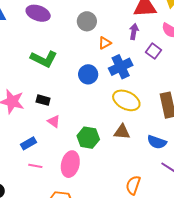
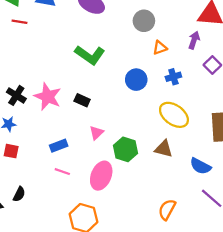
blue cross: (121, 67) -> (173, 77), size x0.6
pink triangle: (54, 121) -> (96, 133), moved, turned 32

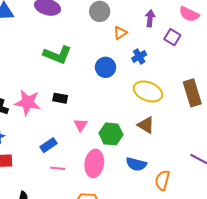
brown triangle: (164, 149) -> (146, 125), turned 30
blue semicircle: (200, 166) -> (136, 164), moved

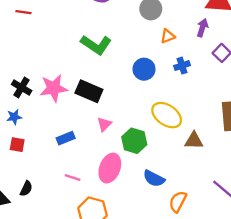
yellow ellipse: (148, 91) -> (167, 115), moved
black rectangle: (60, 98) -> (89, 91), size x1.6
pink star: (28, 102) -> (54, 88), turned -30
brown triangle: (146, 125) -> (194, 141), moved, turned -42
pink line: (58, 168) -> (73, 177), moved

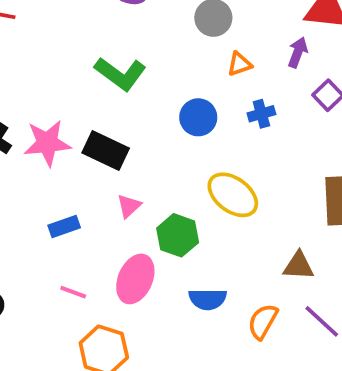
brown triangle: (194, 141) -> (298, 266), moved
blue semicircle: (154, 179) -> (208, 299), turned -30
orange semicircle: (178, 202) -> (263, 321), moved

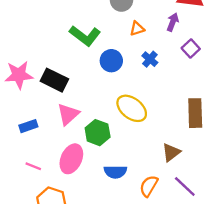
green L-shape: (120, 74) -> (85, 36), moved
blue cross: (261, 114) -> (150, 59), turned -35
pink triangle: (129, 206) -> (68, 114), size x1.5
brown triangle: (298, 266) -> (171, 152), turned -42

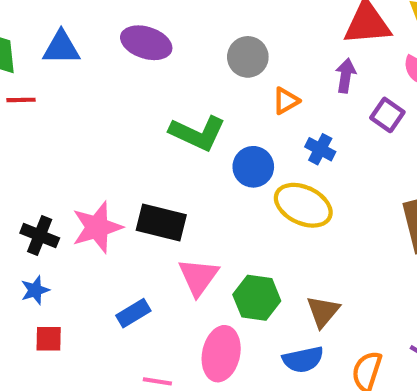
yellow ellipse: (132, 108) -> (303, 205), moved
brown triangle: (171, 152) -> (323, 312), moved

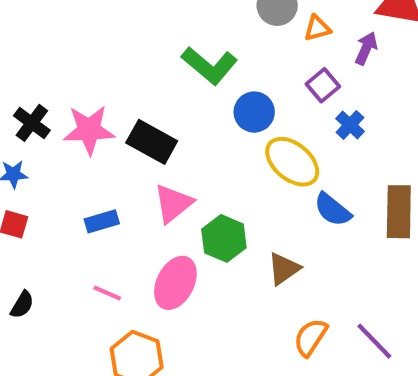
orange triangle: (286, 101) -> (317, 28), moved
purple square: (387, 115) -> (323, 85), moved
blue cross: (320, 149) -> (350, 125), moved
blue semicircle: (303, 360) -> (333, 210), moved, turned 36

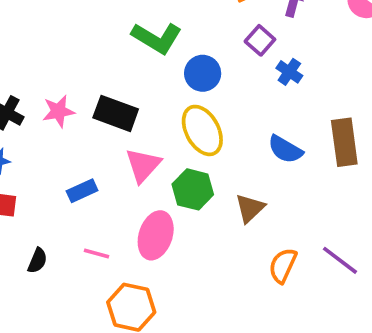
pink star: (89, 130) -> (59, 111), size x0.7
yellow ellipse: (292, 162) -> (202, 130), moved, turned 30
black semicircle: (22, 305) -> (37, 261), moved

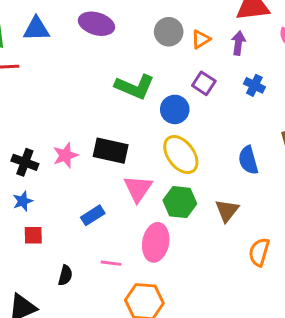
purple square: (260, 40) -> (204, 83), moved
blue cross: (289, 72) -> (254, 85), moved
blue semicircle: (285, 149) -> (248, 160), turned 52

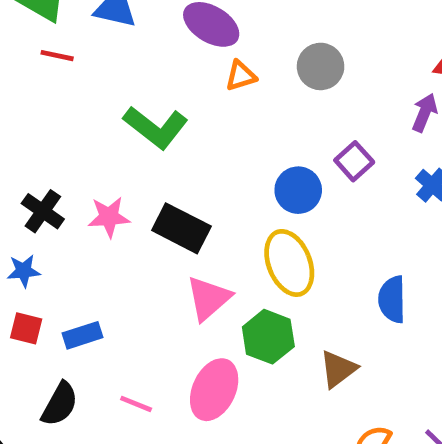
orange triangle: (201, 39) -> (241, 76), moved
green L-shape: (135, 87) -> (156, 127), moved
blue rectangle: (93, 215) -> (82, 335), moved
black semicircle: (65, 275) -> (60, 404), size x1.4

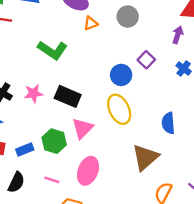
green hexagon: (268, 337) -> (54, 141), moved
brown triangle: (338, 369) -> (145, 157), size x1.5

